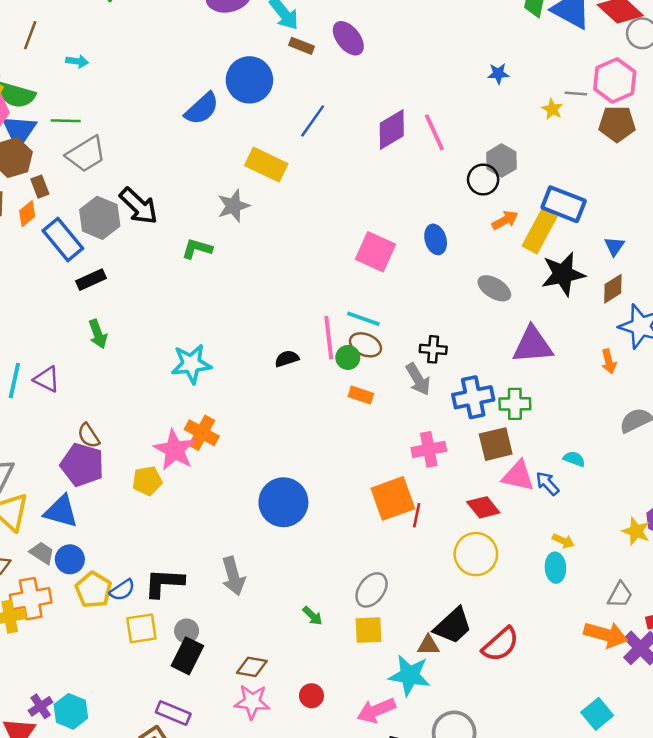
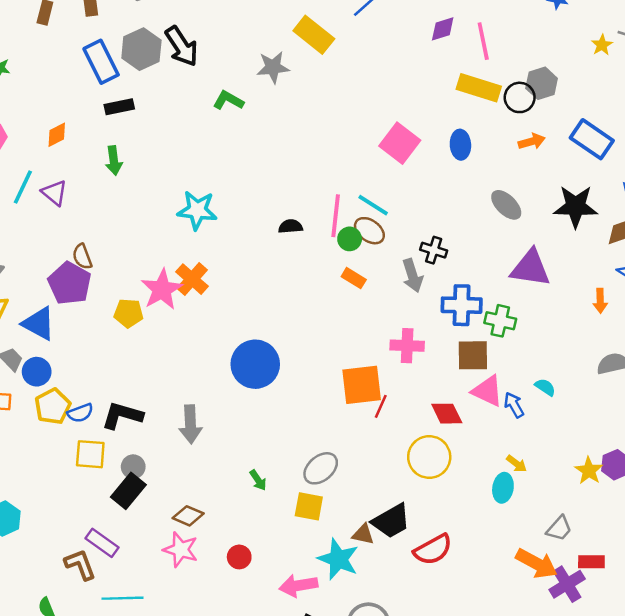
purple diamond: (392, 130) -> (443, 29), size x0.7
orange diamond: (27, 214) -> (57, 135), moved
yellow rectangle: (540, 231) -> (479, 88), moved, turned 66

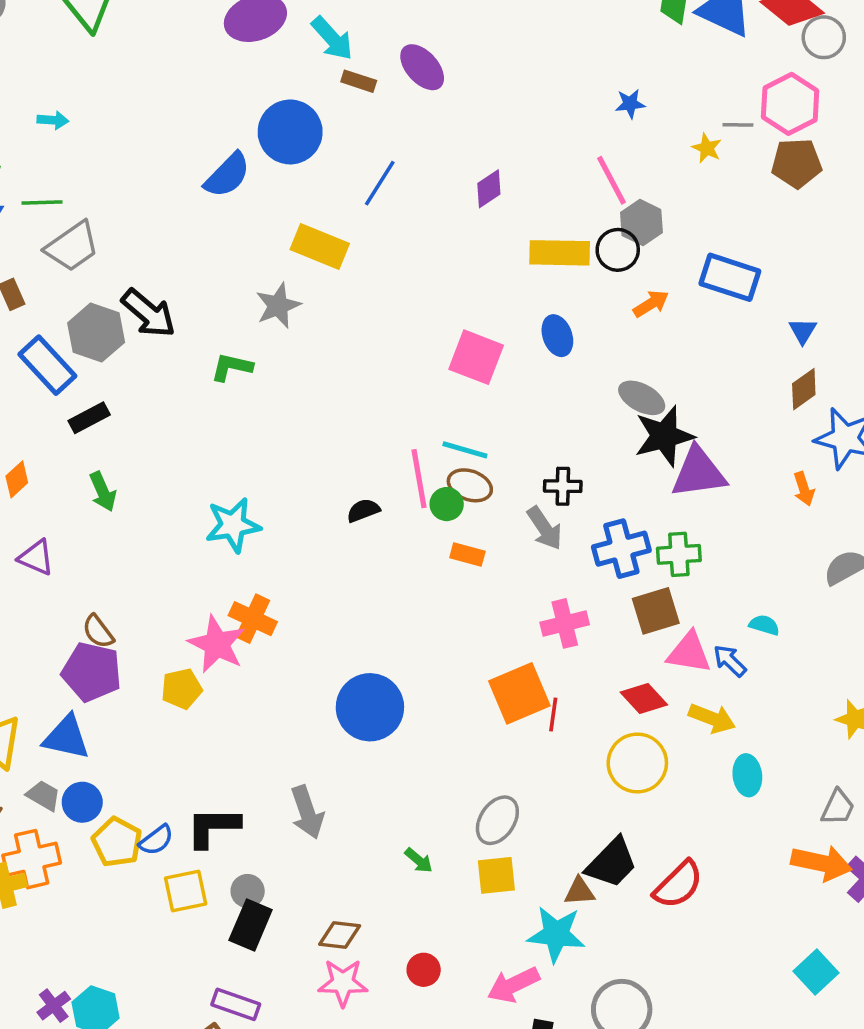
pink line: (483, 41) -> (611, 180), moved
black star: (576, 206) -> (664, 436), moved
yellow arrow: (516, 464) -> (712, 718), moved, size x1.5

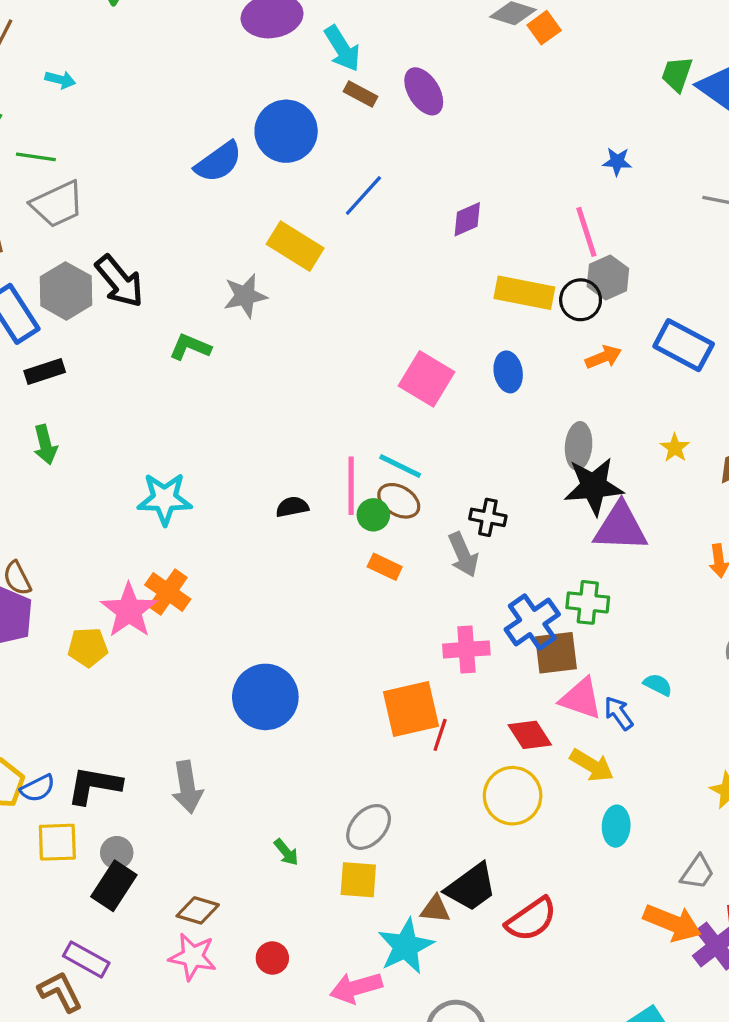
yellow star: (707, 148) -> (675, 448), moved
gray ellipse: (642, 398) -> (579, 446), turned 57
blue cross: (621, 549) -> (532, 622), moved, turned -30
cyan star: (556, 934) -> (406, 946), turned 30

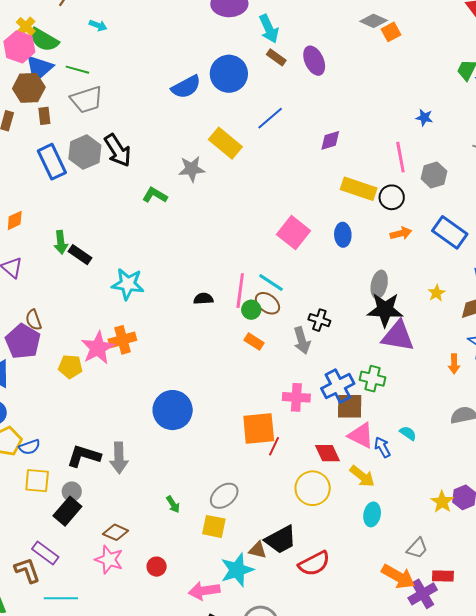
gray hexagon: (608, 278) -> (434, 175), moved
black rectangle: (45, 372) -> (80, 255), moved, turned 45
orange cross: (168, 592) -> (122, 340), turned 32
black L-shape: (94, 785) -> (84, 456), moved

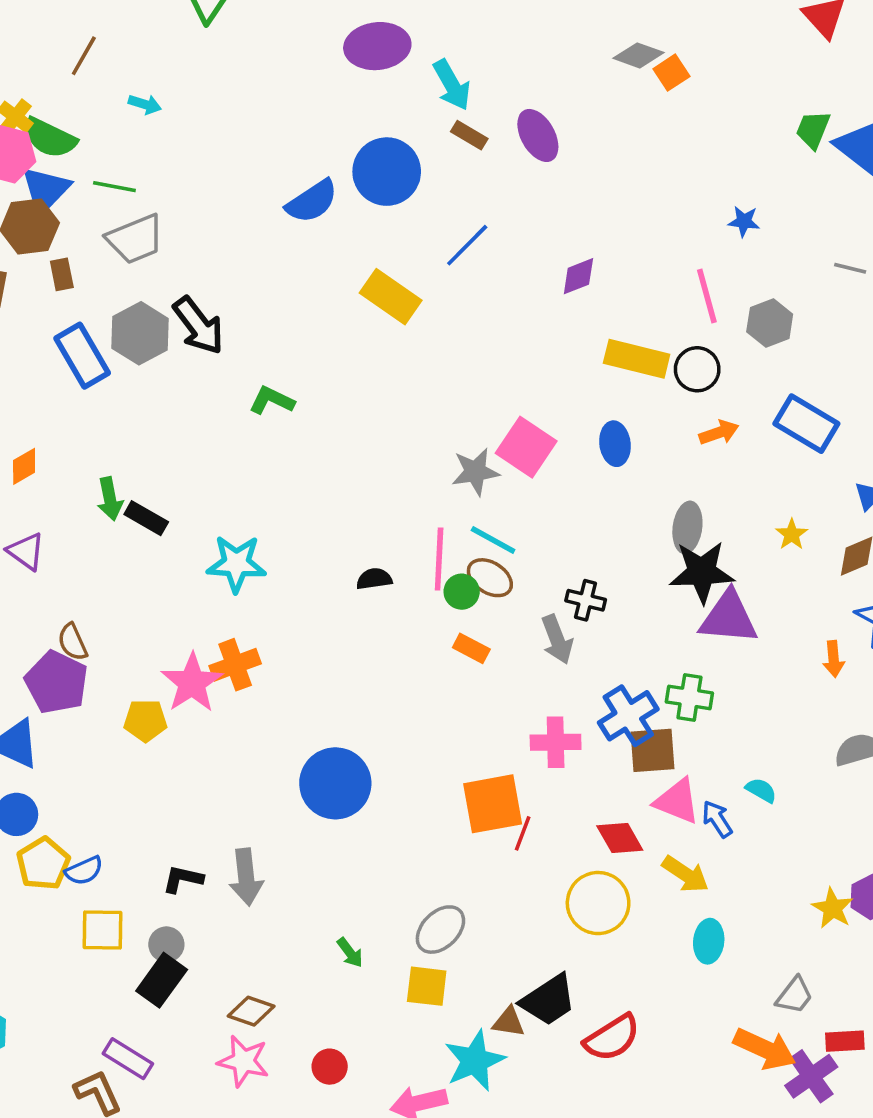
gray star: (192, 169) -> (475, 472), moved
black L-shape: (84, 456) -> (183, 879), size x0.7

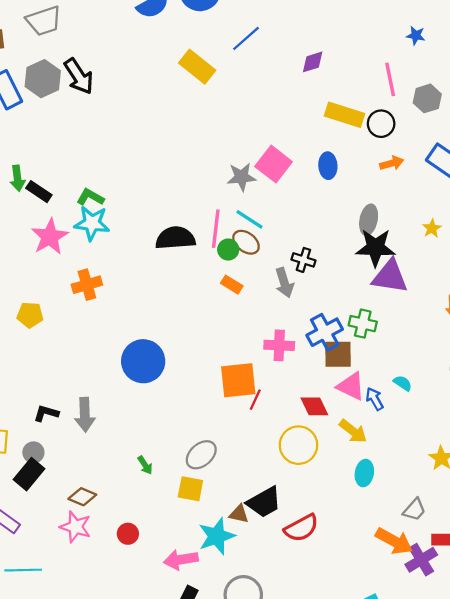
green L-shape: (272, 400) -> (90, 197), moved
black semicircle: (374, 579) -> (175, 238), size x1.8
pink star: (192, 683) -> (50, 237), moved

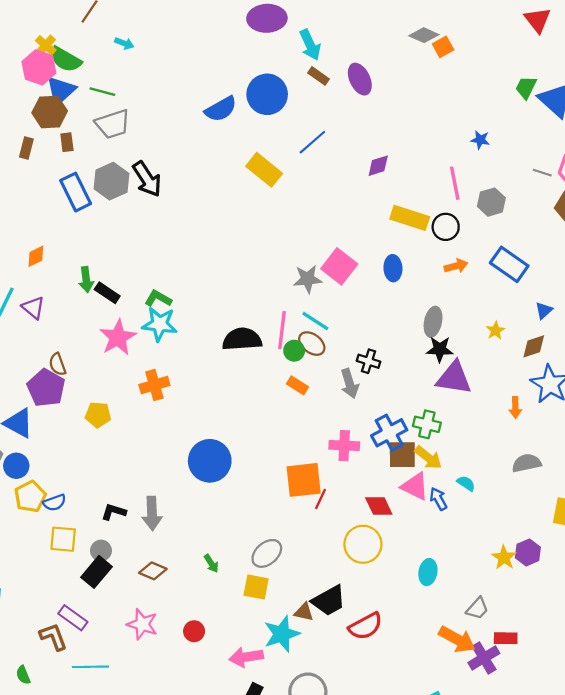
black star: (375, 248) -> (440, 349), size x0.7
yellow arrow: (353, 431) -> (428, 458), moved
brown diamond: (82, 497) -> (153, 571), moved

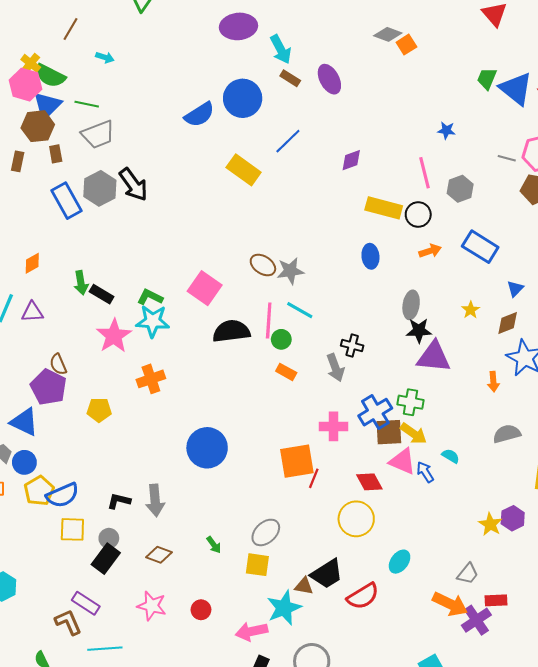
pink square: (339, 266) -> (205, 288), moved
purple triangle: (33, 308) -> (32, 312), turned -40
brown ellipse: (312, 344) -> (263, 265), moved
blue semicircle: (55, 503) -> (62, 495), size x1.5
cyan ellipse: (428, 572) -> (400, 562), moved, turned 30

